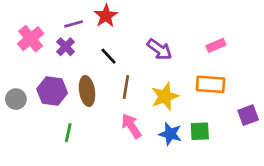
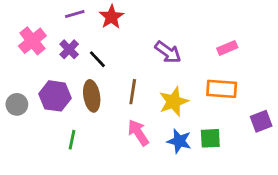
purple line: (74, 24) -> (75, 14), moved
black line: (109, 56) -> (97, 59), moved

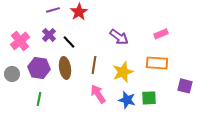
pink cross: (32, 41) -> (20, 41), moved
purple square: (261, 121) -> (185, 86), turned 35
green line: (72, 140) -> (39, 99), moved

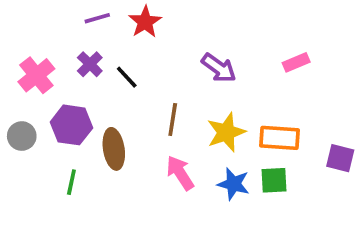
orange rectangle: (157, 63) -> (280, 138), moved
brown ellipse: (65, 68) -> (114, 149), moved

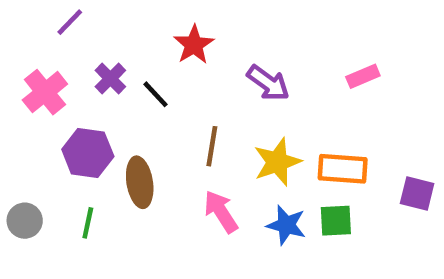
purple line: (97, 18) -> (70, 22), moved, turned -30
red star: (145, 22) -> (194, 45), moved
gray circle: (22, 136) -> (25, 221), moved

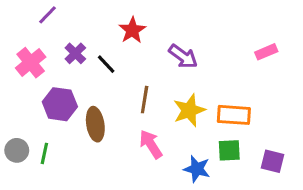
pink rectangle: (363, 76) -> (266, 52), moved
purple square: (417, 194) -> (272, 161), moved
green line: (88, 223) -> (44, 153), moved
blue star: (286, 225) -> (197, 169), moved

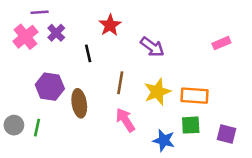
purple line: (48, 15) -> (40, 12), turned 42
purple cross: (75, 53) -> (56, 33), moved
pink cross: (31, 63) -> (25, 37), moved
black line: (106, 64) -> (88, 53), turned 30

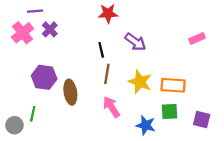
red star: (110, 25) -> (108, 13), moved, turned 30
black line: (88, 53) -> (101, 50), moved
yellow star: (157, 92) -> (140, 82), turned -30
gray circle: (14, 125) -> (14, 125), moved

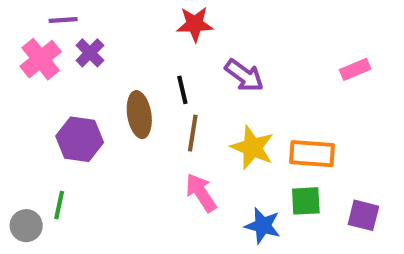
brown ellipse: (70, 92) -> (139, 115), moved

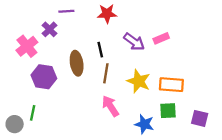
purple line: (63, 20) -> (66, 11), moved
pink cross: (41, 59) -> (27, 46), moved
pink rectangle: (355, 69) -> (161, 38), moved

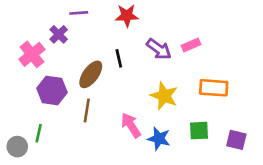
brown ellipse: (77, 63) -> (91, 74), turned 45
brown line: (106, 73) -> (87, 111), moved
orange rectangle: (171, 85) -> (214, 88), moved
blue star: (144, 124) -> (159, 139), moved

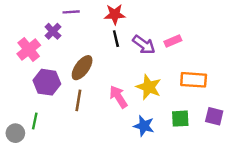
black line: (119, 58) -> (116, 39), moved
pink arrow: (131, 125) -> (118, 97), moved
purple square: (236, 140) -> (214, 116), moved

